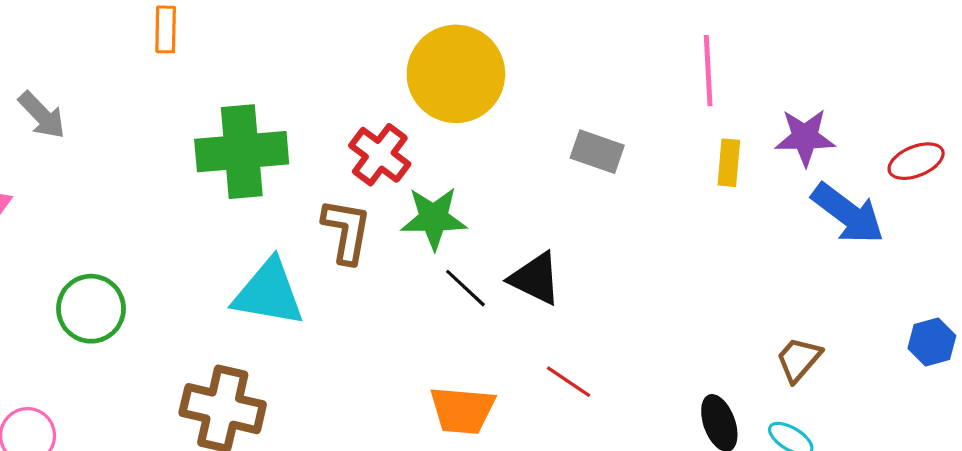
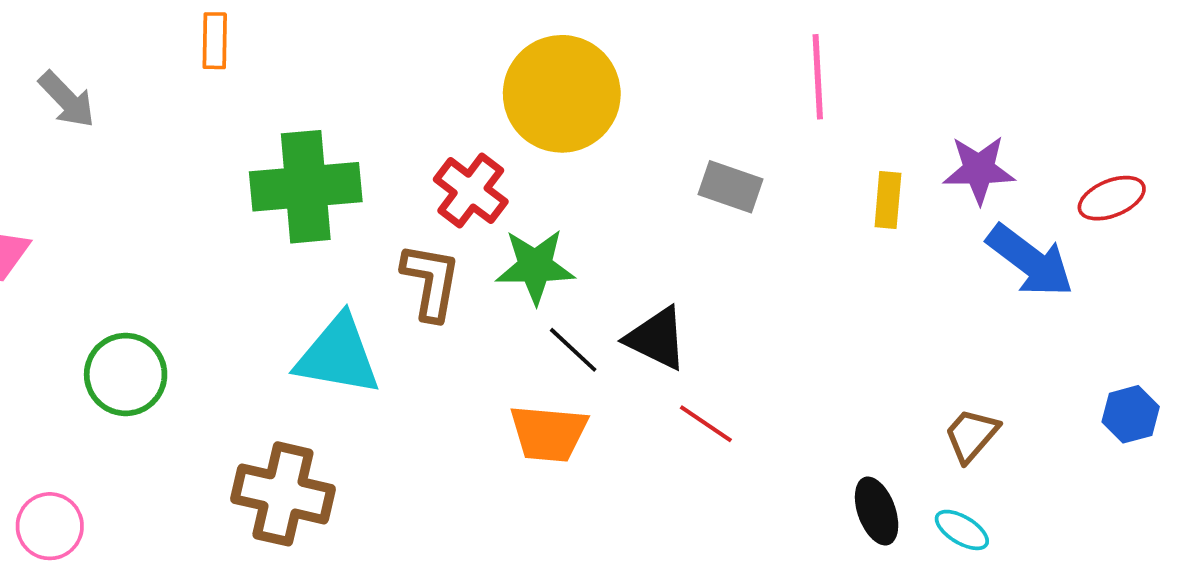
pink line: (708, 71) -> (818, 77), moved
gray arrow: (42, 115) -> (67, 100), moved
red line: (569, 382) -> (706, 424), moved
orange trapezoid: (462, 410) -> (548, 433), moved

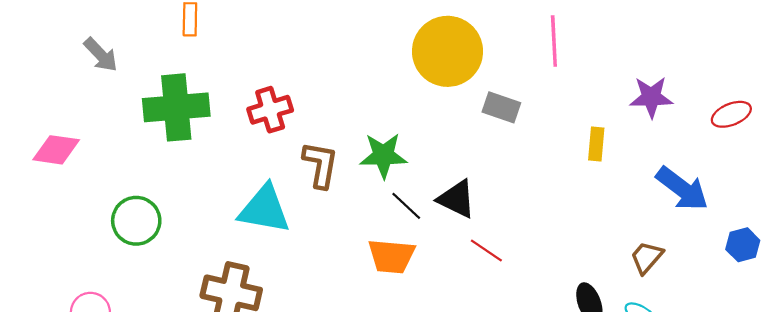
yellow circle: (562, 94) -> (447, 51), moved
green cross: (306, 187) -> (176, 107), moved
red cross: (471, 191) -> (270, 110), moved, turned 36
yellow rectangle: (888, 200) -> (596, 144), moved
blue arrow: (1030, 261) -> (682, 189), moved

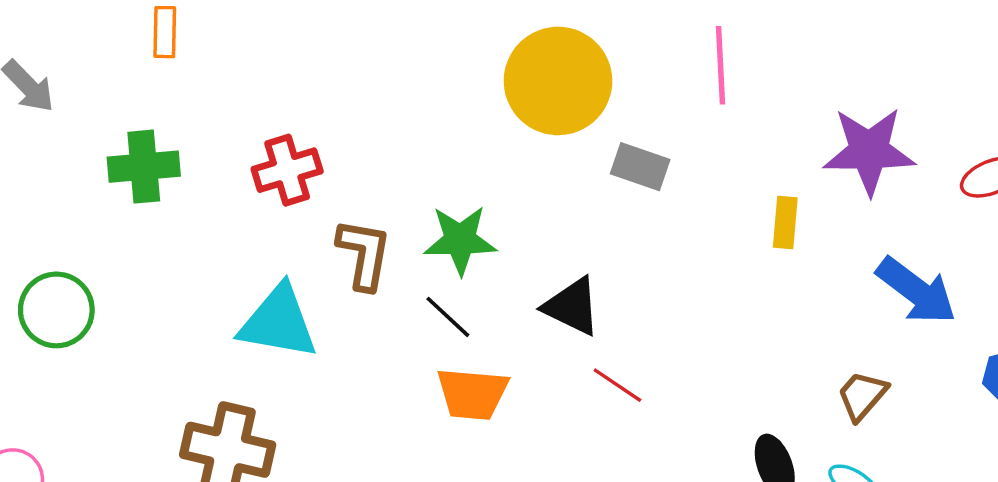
purple star: (651, 97) -> (869, 151), size x1.4
green cross: (176, 107) -> (144, 167), size x0.7
black line: (406, 206) -> (448, 317), moved
green circle: (136, 221) -> (56, 310), moved

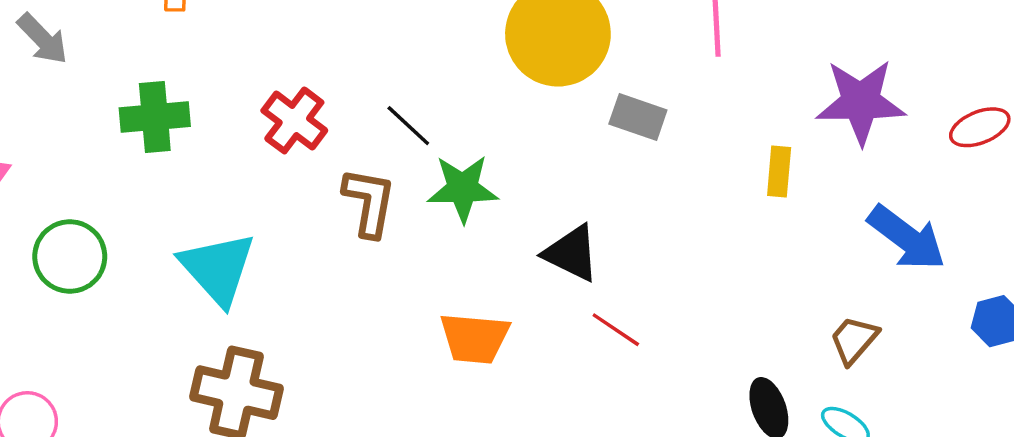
red cross: (287, 170) -> (294, 120), turned -36
black line: (448, 317) -> (408, 126), moved
cyan triangle: (278, 322) -> (218, 268), moved, turned 38

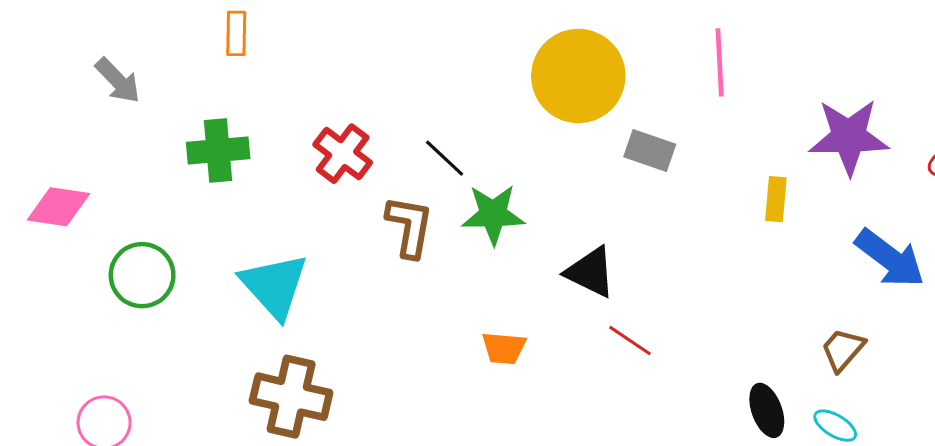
orange trapezoid: (475, 338) -> (504, 348), size x0.7

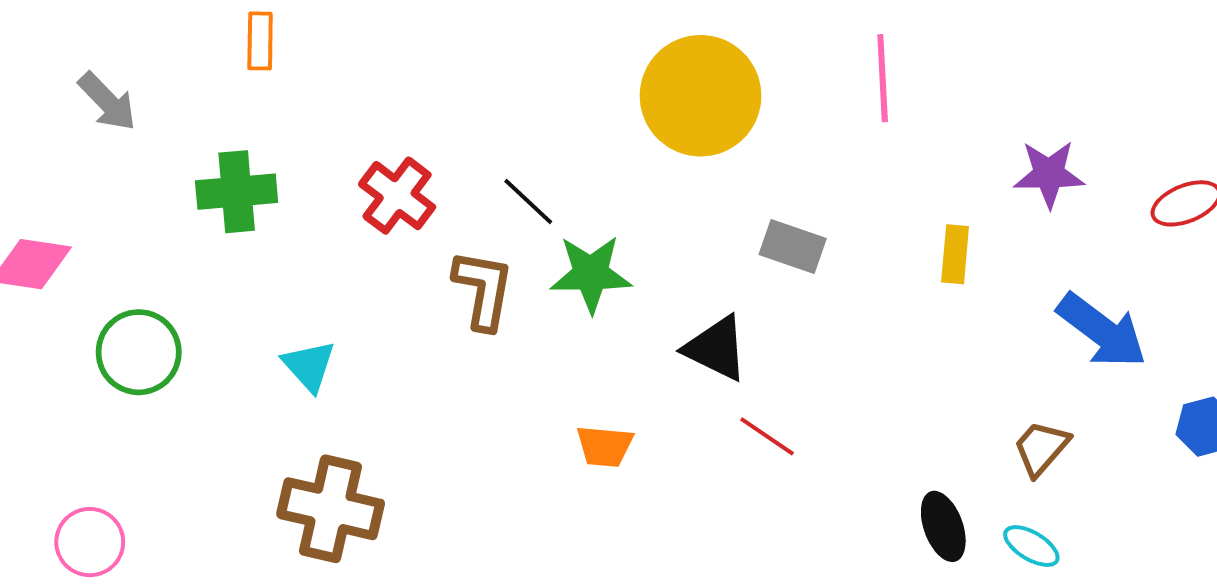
purple star: (849, 137) -> (1049, 174), size x0.7
gray rectangle: (650, 150) -> (793, 246), moved
cyan triangle: (274, 286) -> (309, 366), size x0.6

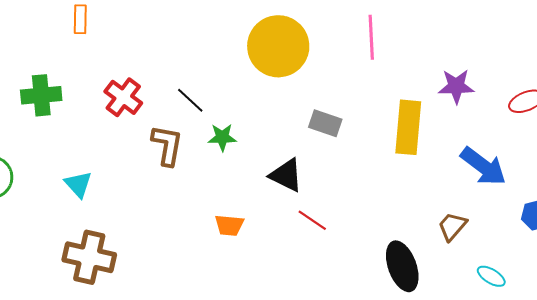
orange rectangle: (260, 41) -> (80, 19), moved
yellow rectangle: (955, 254) -> (408, 127), size x1.8
green star: (591, 274) -> (222, 137), size x0.7
black ellipse: (943, 526) -> (402, 266), size x1.4
cyan ellipse: (1031, 546) -> (491, 276), moved

